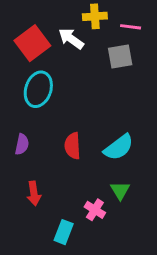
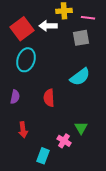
white arrow: (71, 39) -> (48, 26), turned -36
cyan semicircle: (119, 147) -> (80, 77), moved

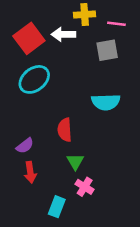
cyan ellipse: (26, 60) -> (34, 79), turned 35
cyan semicircle: (80, 77) -> (106, 102), turned 35
purple semicircle: (15, 97) -> (25, 146), moved, turned 40
green triangle: (81, 128) -> (75, 162), moved

